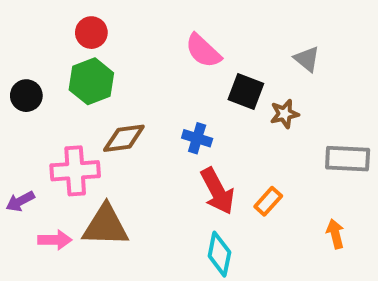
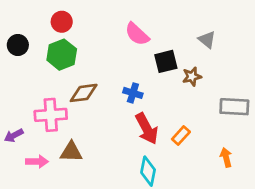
black square: (246, 91) -> (166, 61), turned -35
black circle: (26, 96) -> (18, 45), moved
brown triangle: (106, 226) -> (71, 152), size x0.7

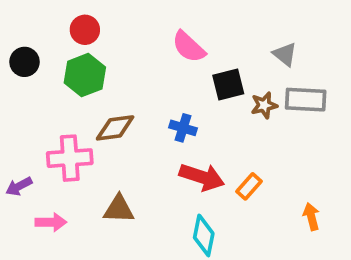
gray rectangle: (234, 107) -> (306, 100), moved
red arrow: (147, 129) -> (202, 177), turned -44
brown triangle: (71, 152) -> (119, 209), moved

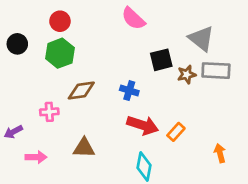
pink semicircle: (189, 47) -> (133, 19), moved
gray triangle: (285, 54) -> (201, 39), size x1.5
pink cross: (70, 158) -> (49, 112), size x0.6

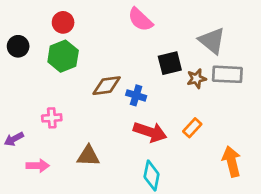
brown diamond: (81, 91) -> (107, 86), moved
orange rectangle: (176, 132) -> (192, 128), moved
orange arrow: (220, 153) -> (232, 161), size x1.5

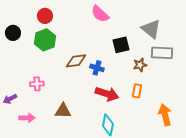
brown star: (196, 79) -> (140, 65), moved
orange rectangle: (192, 128) -> (137, 91), turned -32

